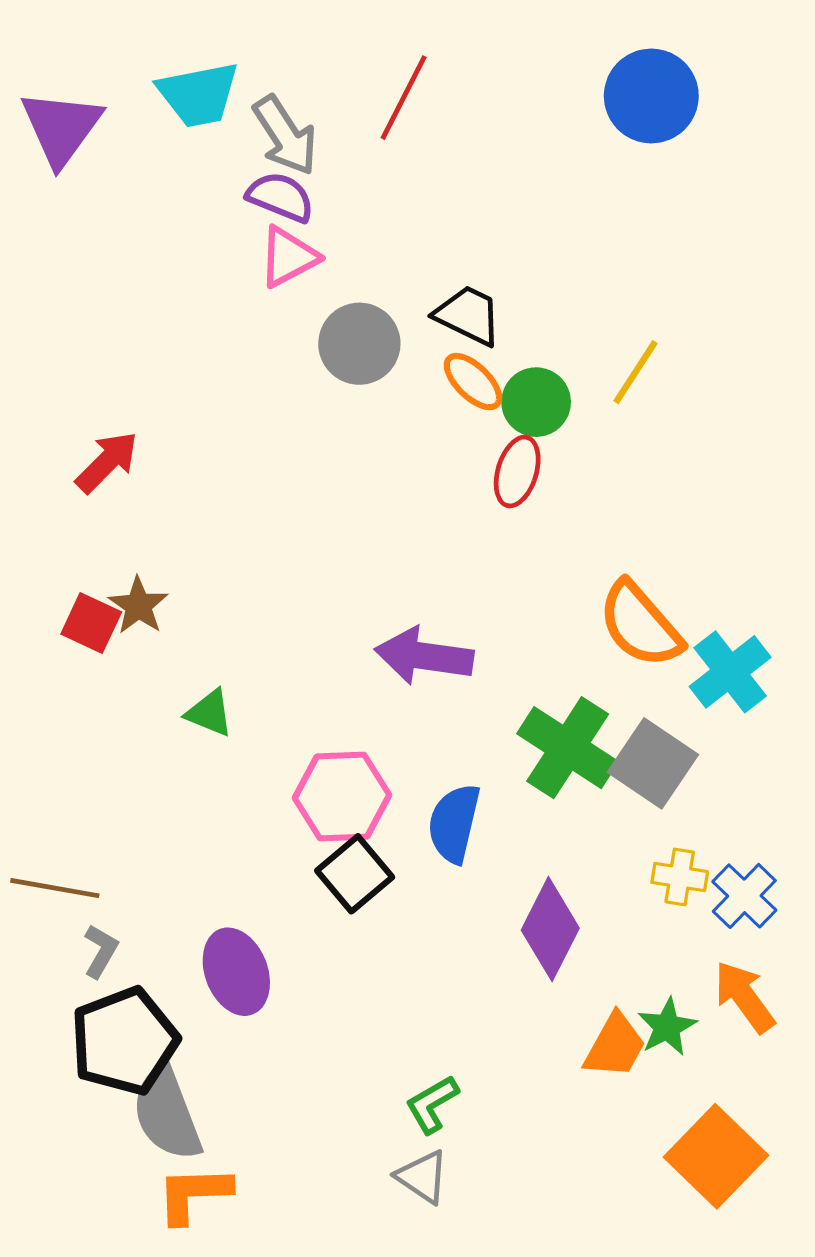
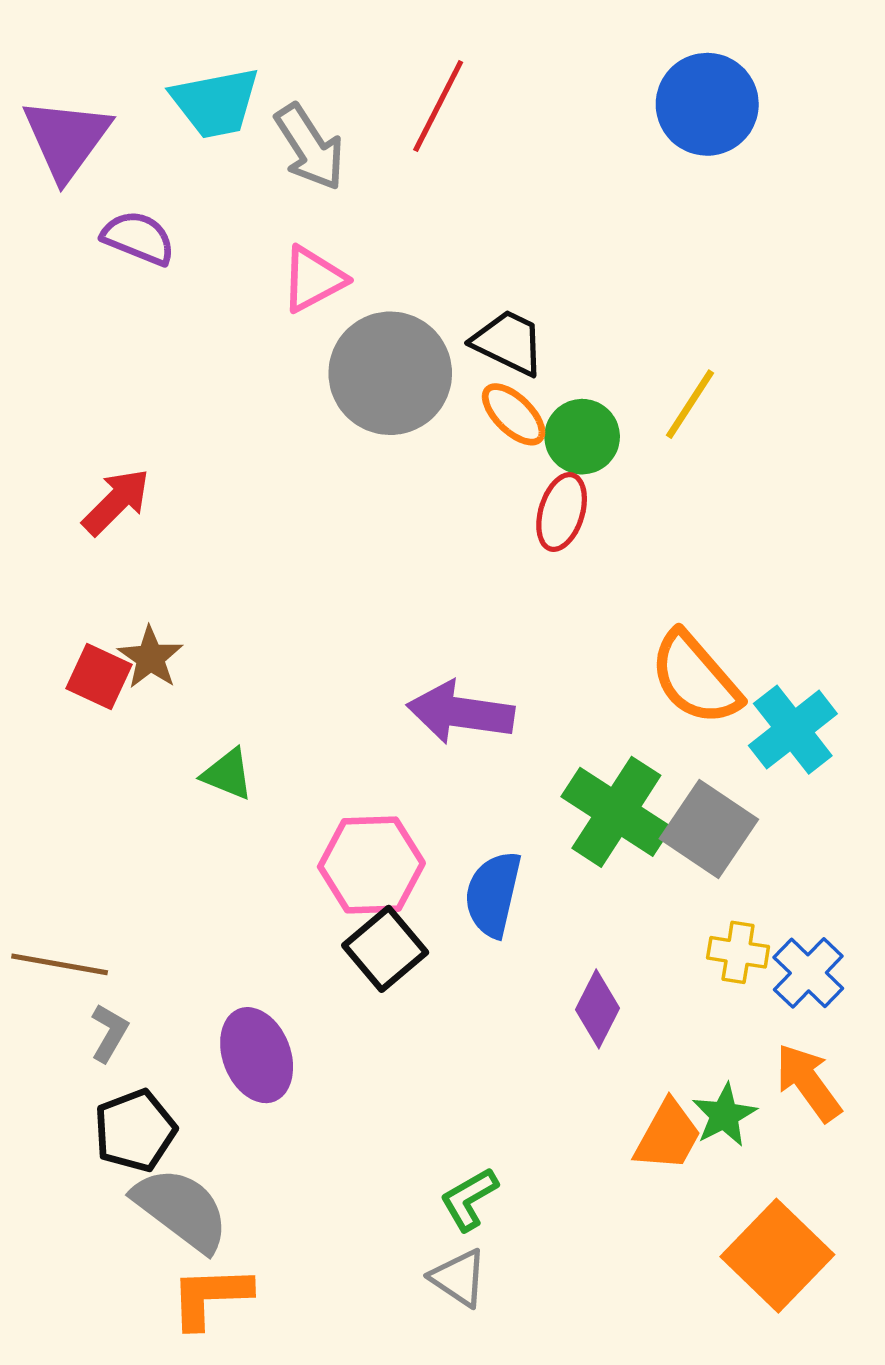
purple semicircle: (280, 197) -> (138, 238), moved
gray circle: (359, 344) -> (390, 373), size x1.4
purple diamond: (550, 929) -> (598, 1009), size x0.7
black pentagon: (124, 1041) -> (135, 1131), size x0.7
gray semicircle: (167, 1114) -> (181, 1209), turned 148

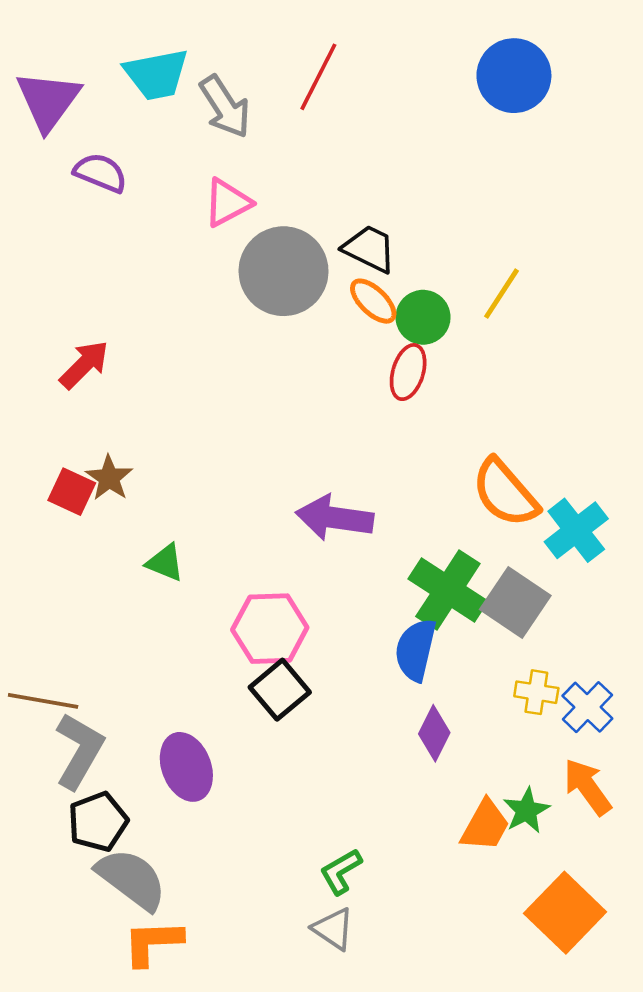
blue semicircle: (493, 894) -> (416, 650), moved
gray L-shape: (109, 1033) -> (79, 751), size x1.8

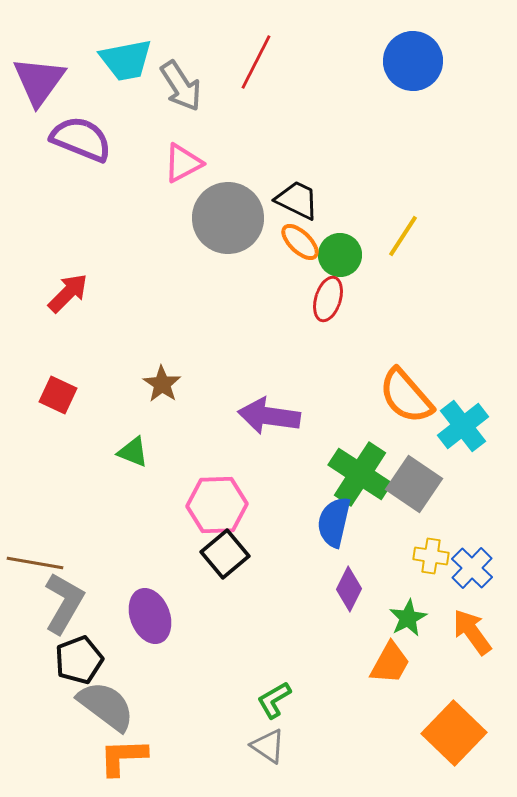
purple semicircle: (100, 173) -> (81, 139), size x1.4
brown star: (109, 478) -> (162, 384), moved
green star: (526, 811) -> (408, 618), moved

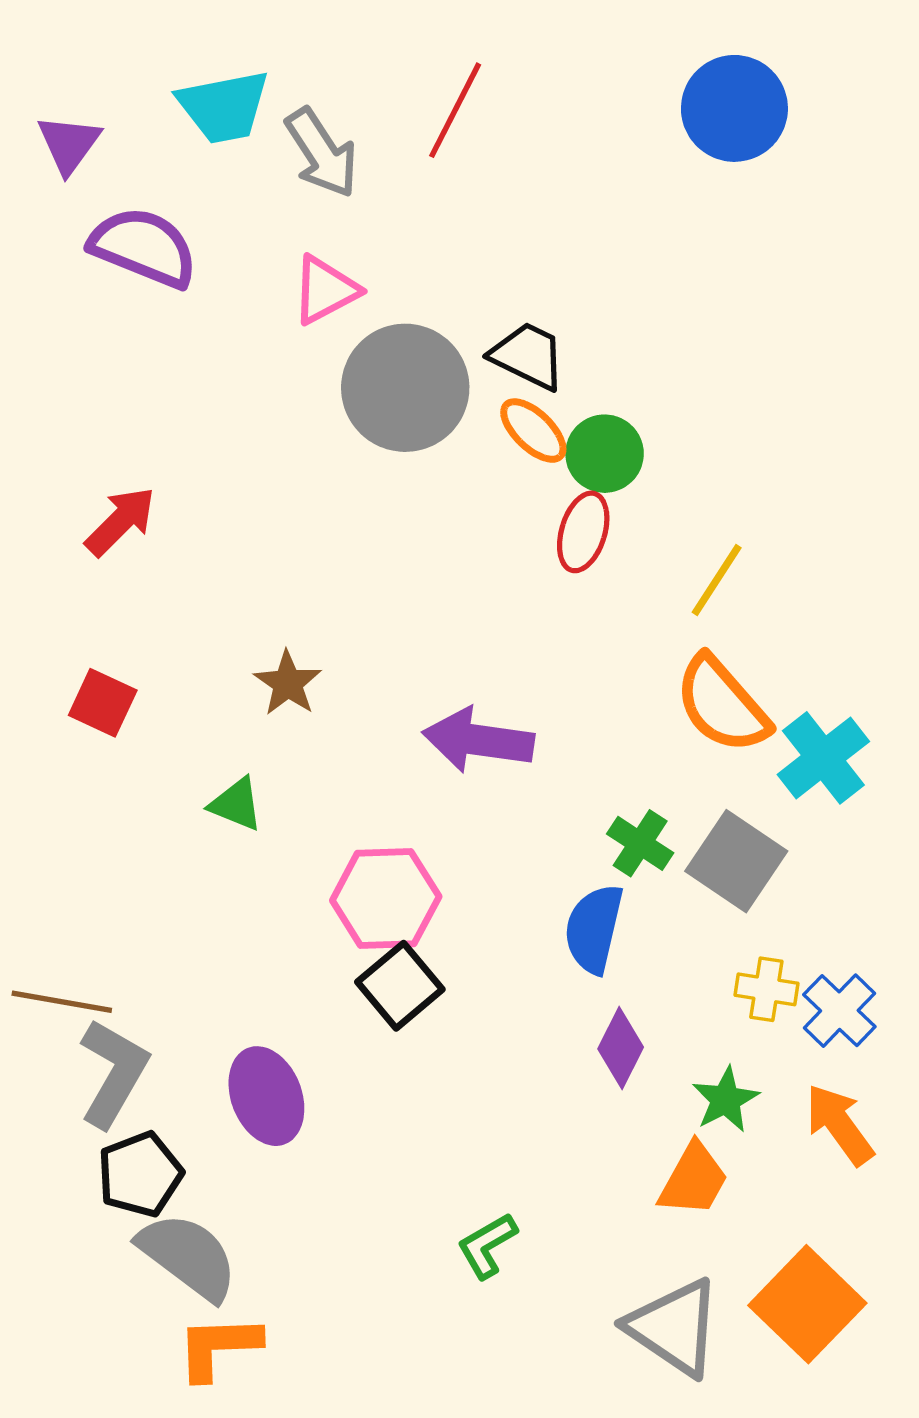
purple triangle: (39, 81) -> (69, 144), size x0.7
yellow line: (403, 236) -> (717, 580), moved
green cross: (360, 474) -> (640, 843), size x0.6
gray triangle: (268, 746) -> (674, 1327), moved, size x1.6

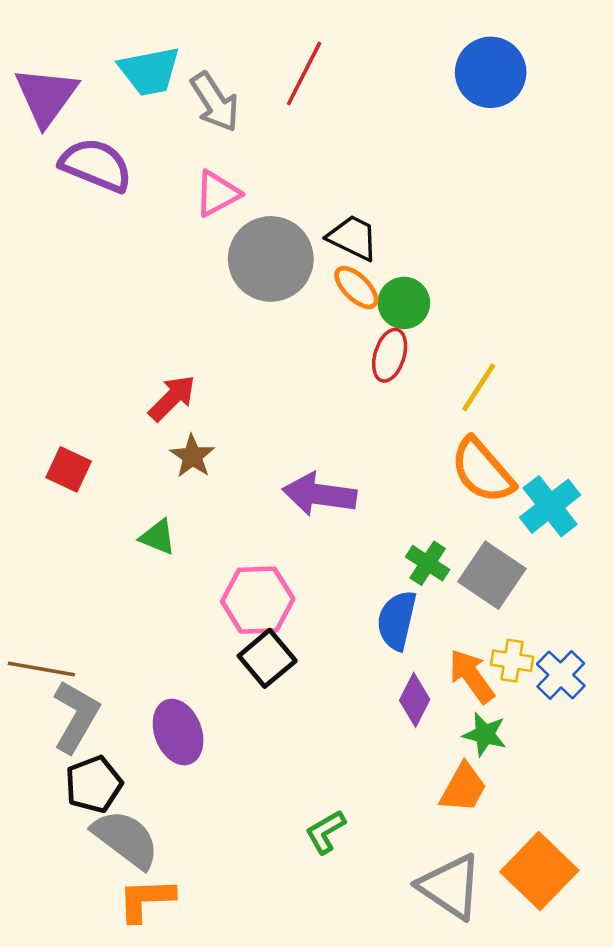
purple triangle: (69, 144) -> (46, 96), size x1.5
red arrow: (121, 521) -> (172, 398), moved
green star: (726, 1100) -> (485, 734), turned -30
orange arrow: (839, 1125) -> (472, 676), moved

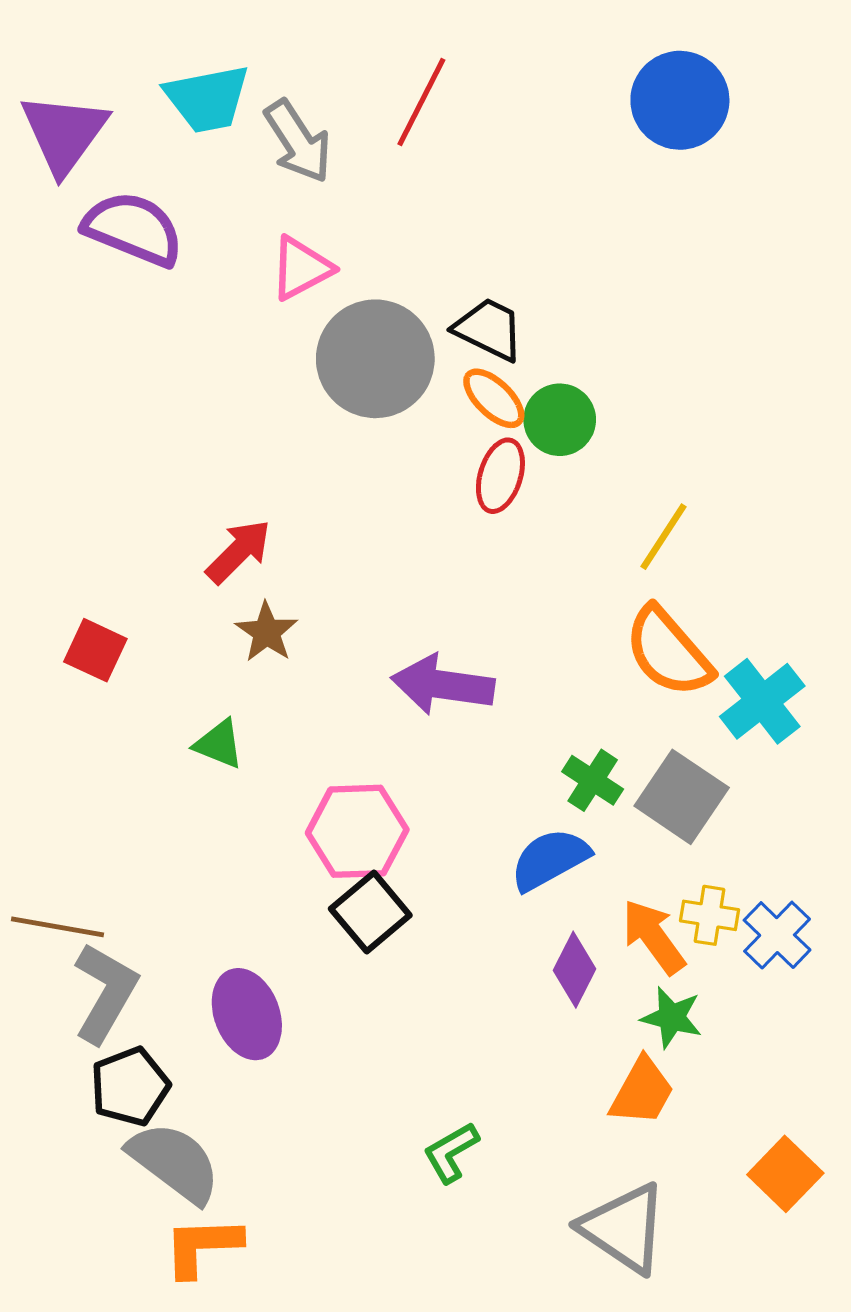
red ellipse: (390, 355) -> (500, 476), moved
blue semicircle: (397, 620) -> (550, 859), turned 48
orange square: (539, 871) -> (785, 1174), moved, size x0.7

